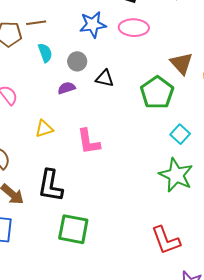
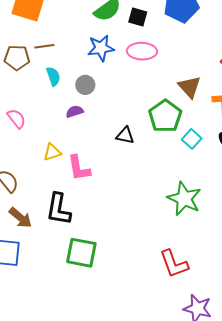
black triangle: (105, 78) -> (125, 136), moved
cyan square: (180, 134) -> (192, 139), moved
pink L-shape: (89, 142) -> (79, 168), moved

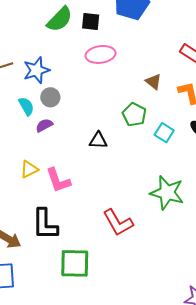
blue star: (101, 48) -> (36, 70), moved
cyan semicircle: (53, 76) -> (26, 106), moved
brown triangle: (190, 87) -> (153, 82), size x0.7
green pentagon: (165, 116) -> (134, 115), size x0.7
red L-shape: (174, 264) -> (118, 223), moved

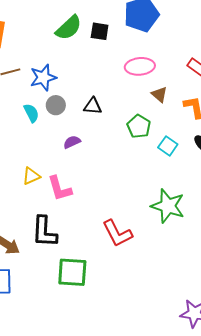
pink ellipse: (101, 54) -> (140, 66), moved
purple semicircle: (44, 125) -> (72, 142), moved
black triangle: (98, 140) -> (93, 106), moved

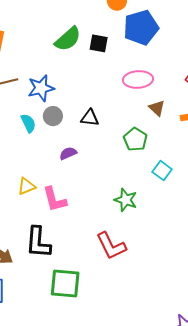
cyan square: (168, 146) -> (162, 171), moved
green star: (168, 206) -> (126, 200), moved, size x0.7

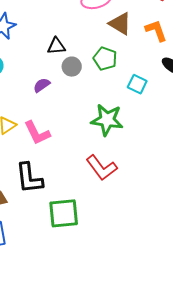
brown triangle: (157, 108) -> (120, 24), size x1.4
gray circle: (53, 116) -> (72, 67), moved
green star: (126, 200) -> (107, 120), size x1.4

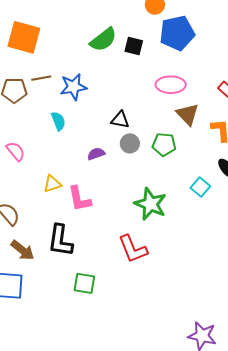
green pentagon: (105, 59) -> (164, 144), turned -30
cyan square: (137, 84) -> (200, 187), moved
green square: (64, 213) -> (84, 283), size x0.7

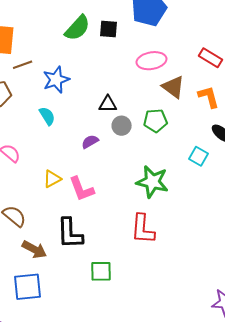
brown line: (41, 78) -> (23, 65), moved
red L-shape: (133, 249) -> (143, 229), turned 36

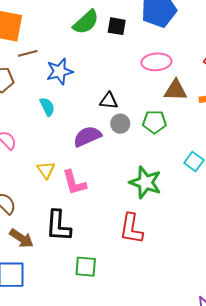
brown triangle: (173, 87) -> (176, 90), turned -40
purple semicircle: (90, 142) -> (87, 136), size x1.6
yellow triangle: (52, 179) -> (46, 170), turned -42

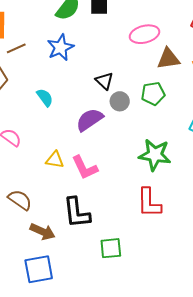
blue star: (60, 71) -> (60, 47), moved
black triangle: (109, 101) -> (104, 81), turned 48
yellow triangle: (46, 170) -> (55, 160), turned -36

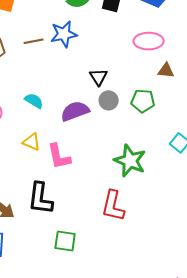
brown line: (16, 48) -> (34, 41), moved
brown triangle: (168, 59) -> (166, 71), size x0.7
cyan semicircle: (45, 98) -> (34, 101), moved, turned -36

